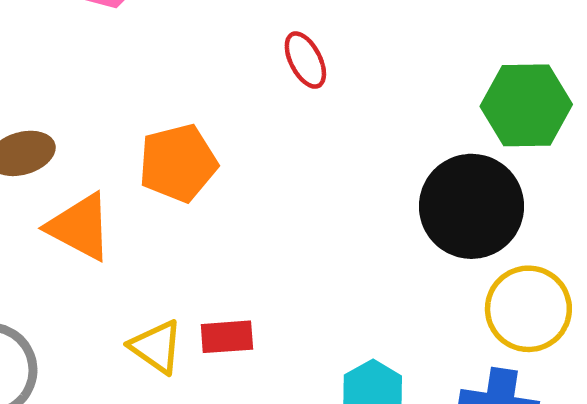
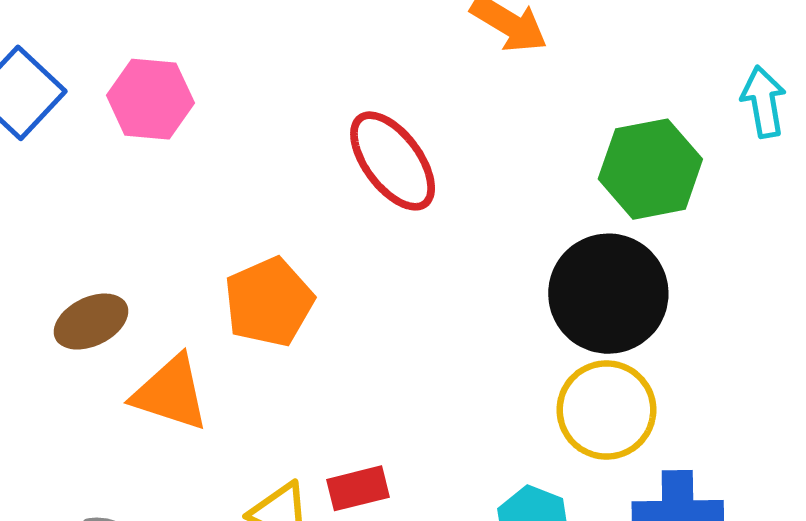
red ellipse: (305, 60) -> (393, 161), size x1.6
yellow circle: (528, 309) -> (606, 410), moved

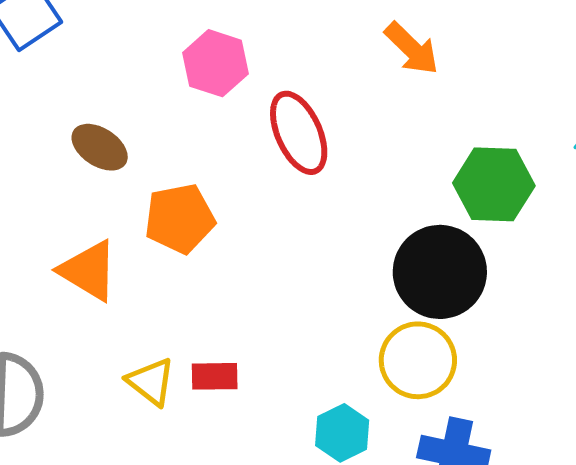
pink hexagon: (150, 99) -> (216, 63), moved
brown ellipse: (91, 322) -> (100, 147), moved, turned 46

